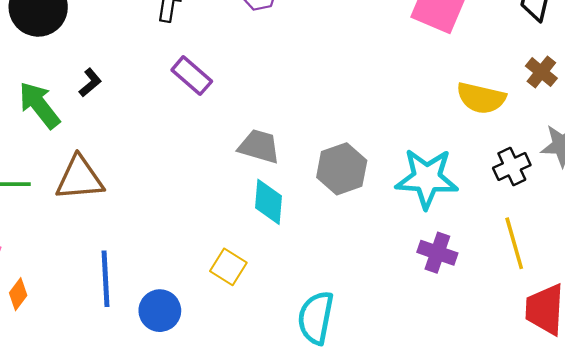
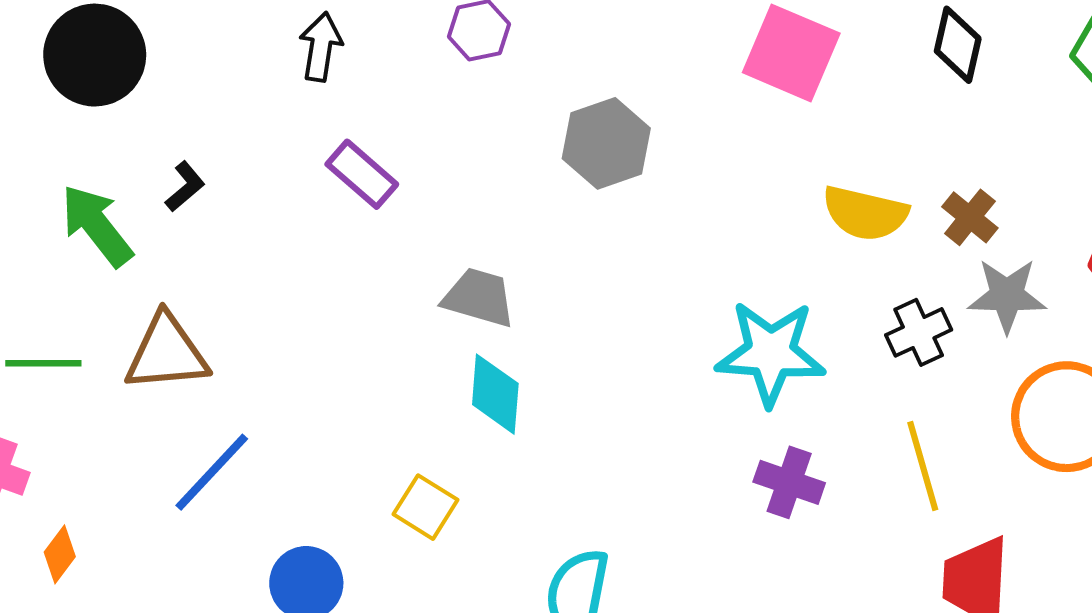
brown cross: (541, 72) -> (970, 217), moved
gray hexagon: (342, 169) -> (606, 143), moved
blue line: (106, 279) -> (212, 472), moved, turned 46

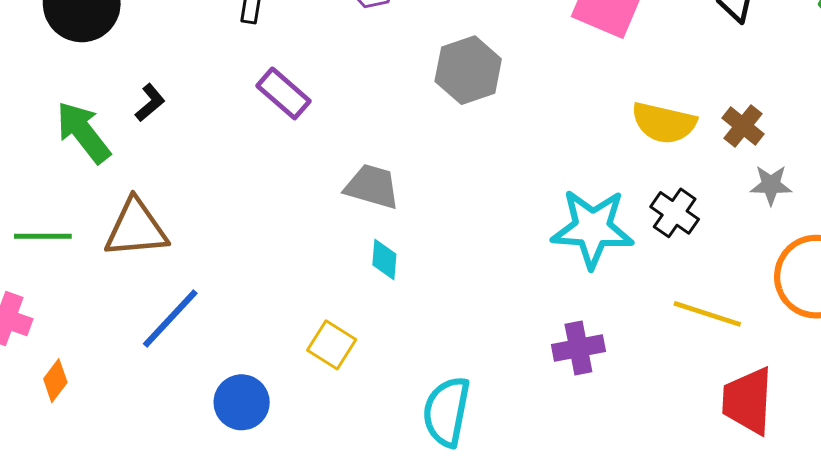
gray star: (1007, 295) -> (771, 185), size x0.7
black cross: (919, 332) -> (675, 213), moved, turned -30
cyan diamond: (495, 394) -> (384, 260), size x0.7
yellow line: (923, 466) -> (707, 314), turned -56
purple cross: (789, 482) -> (578, 348), moved, turned -30

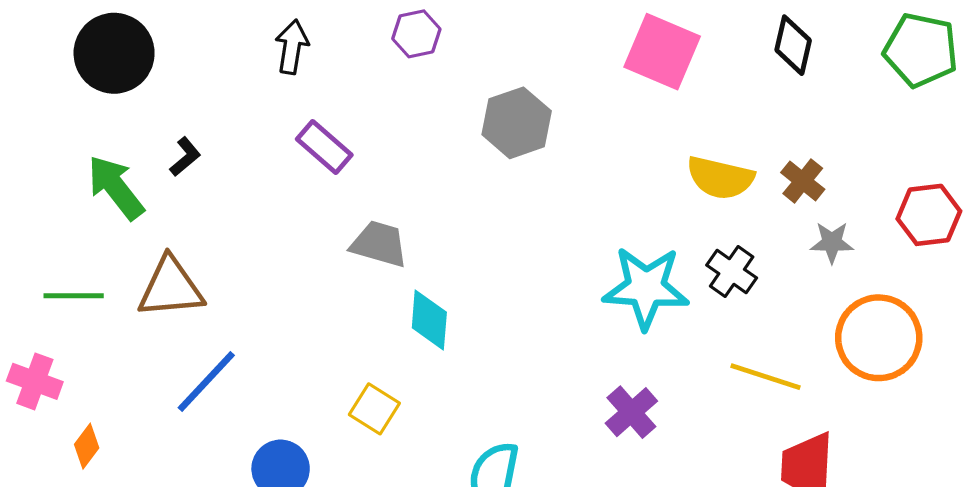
gray trapezoid: (372, 187) -> (379, 244), moved
cyan diamond: (384, 260) -> (429, 320), size x1.4
purple cross: (578, 348) -> (631, 412), turned -30

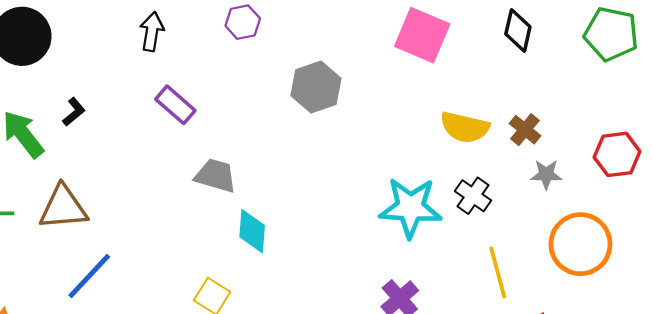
yellow line: (766, 377) -> (498, 273), turned 57

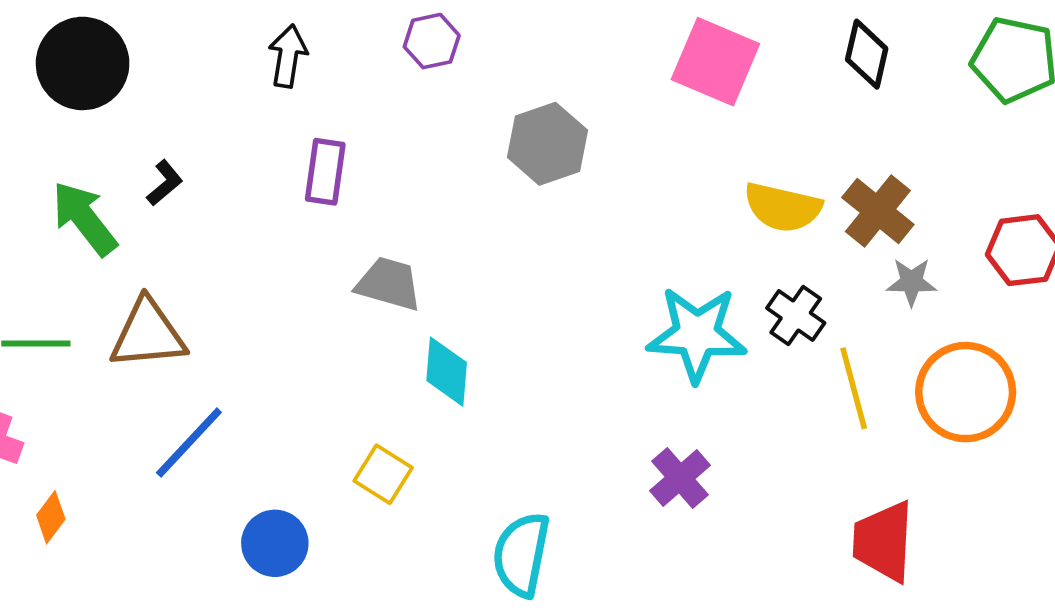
purple rectangle: (175, 105) -> (325, 172), turned 57
brown cross: (525, 130) -> (878, 211), size x1.4
yellow line: (498, 273) -> (854, 388), moved

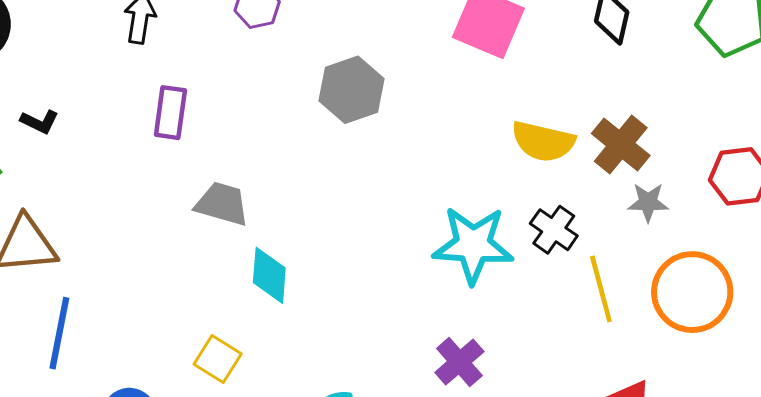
black L-shape: (165, 183) -> (40, 122), turned 66
blue line: (189, 442) -> (59, 333), turned -32

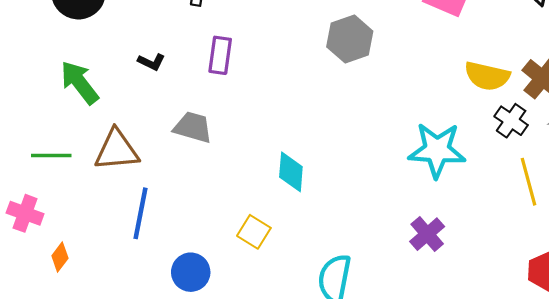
black L-shape: (40, 122) -> (151, 62), moved
gray trapezoid: (222, 204) -> (193, 127), moved
black cross: (554, 230) -> (511, 121), moved

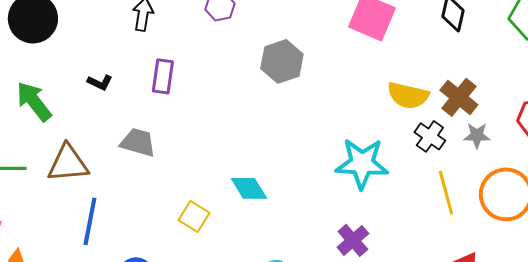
cyan diamond: (291, 172) -> (249, 188), moved, turned -36
yellow square: (254, 232) -> (194, 216), moved

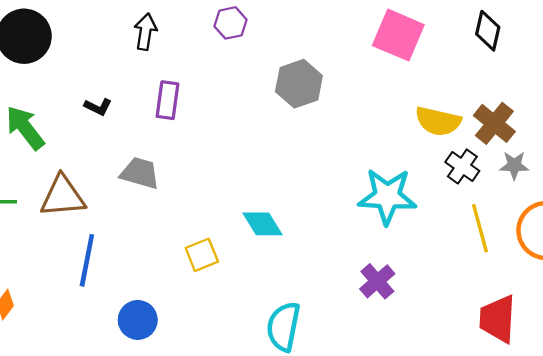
yellow square: (194, 216) -> (202, 255), turned 36

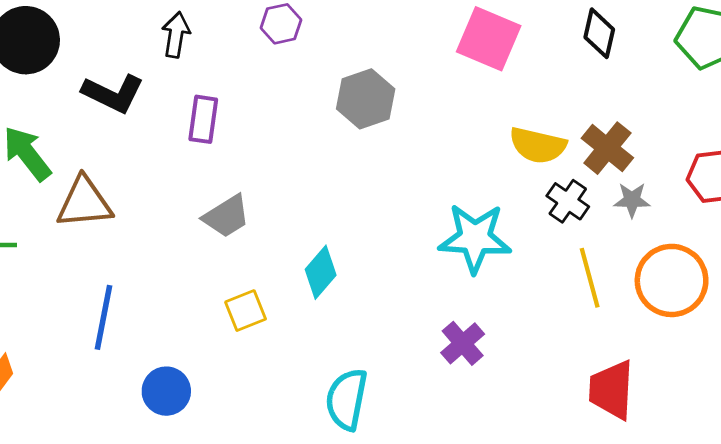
black L-shape: (98, 107) -> (113, 93), moved, size x1.8
gray trapezoid: (140, 173) -> (226, 216), moved, turned 132
brown triangle: (63, 196) -> (84, 203), moved
cyan diamond: (262, 224) -> (321, 272), turned 72

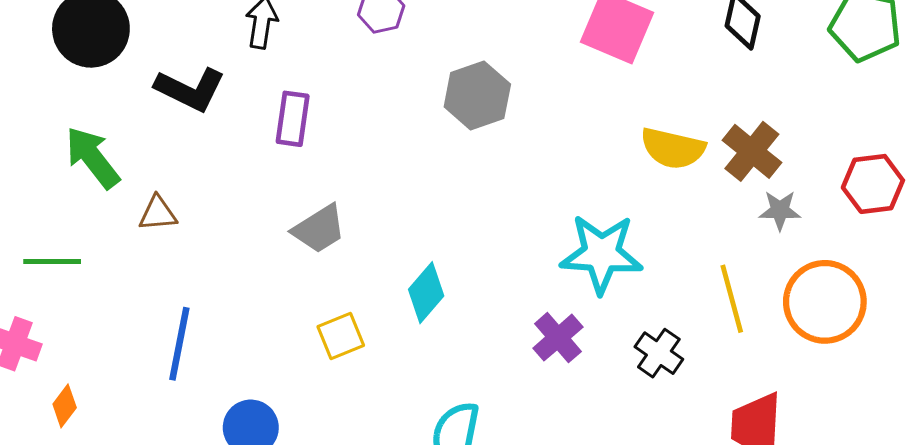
black cross: (568, 201) -> (659, 353), moved
brown triangle: (84, 203) -> (158, 213), size x0.6
purple cross: (463, 343) -> (558, 338), moved

